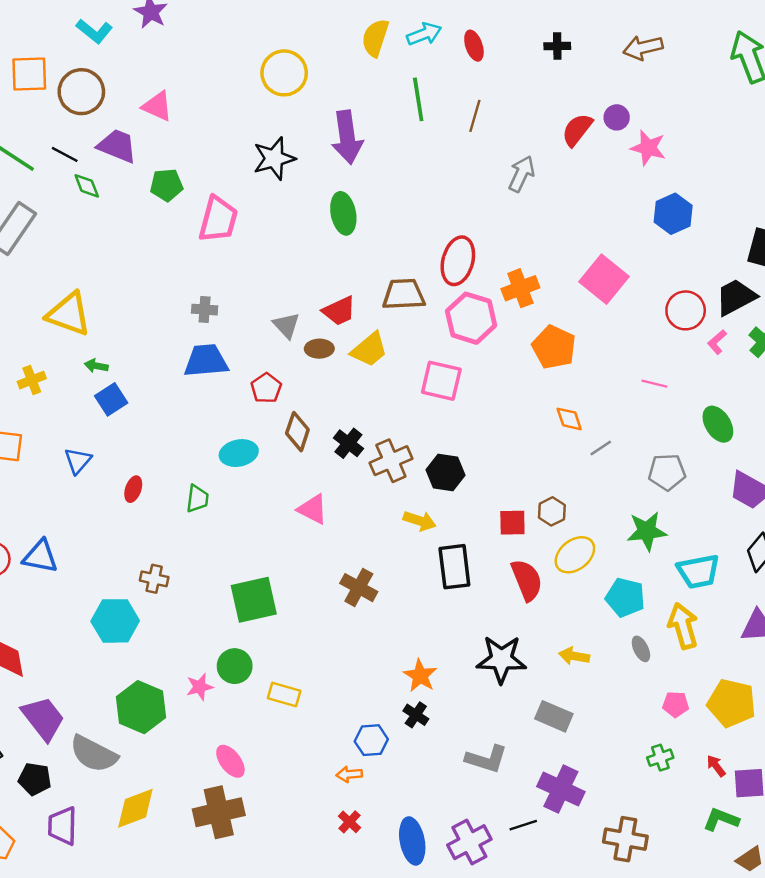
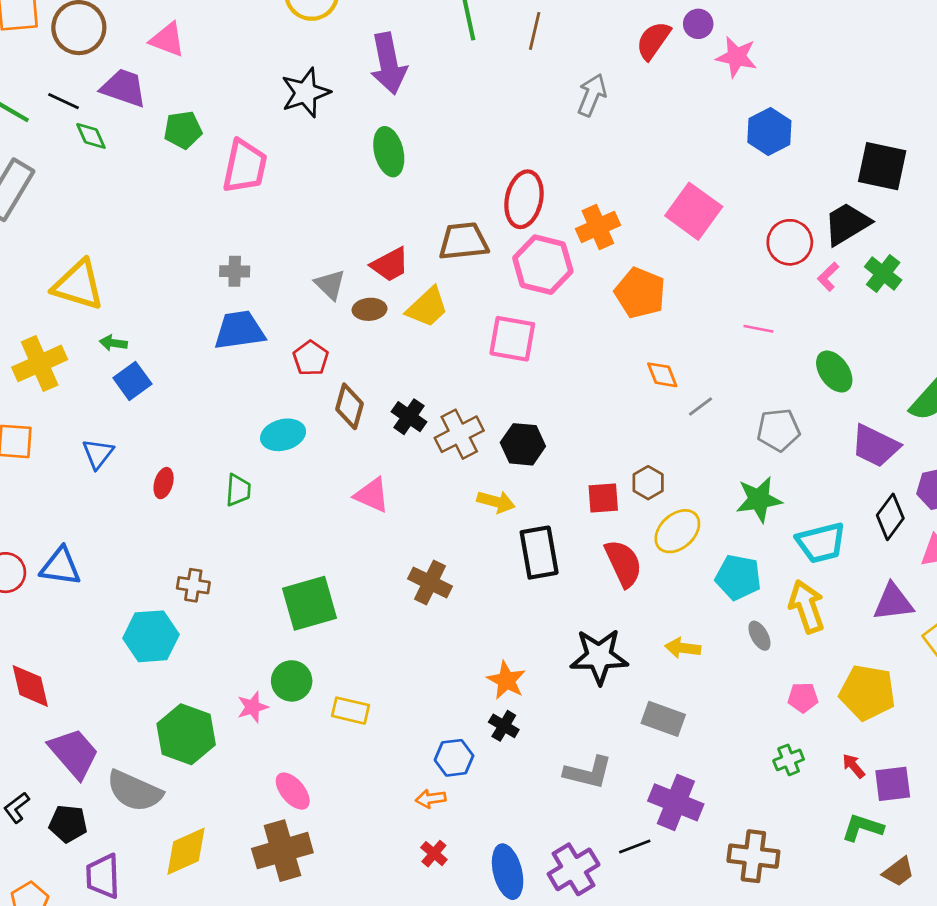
yellow cross: (32, 380) -> (40, 363), size x1.6

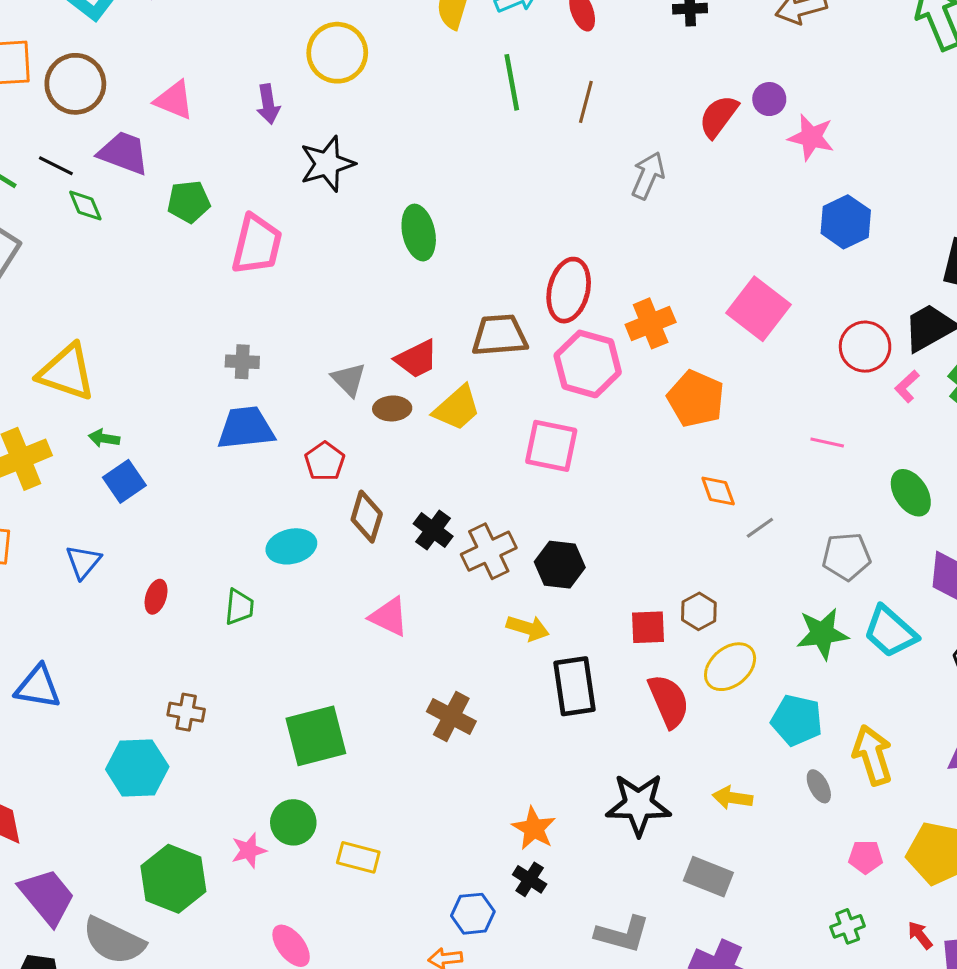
purple arrow: (388, 64) -> (268, 104), moved, size x0.6
cyan trapezoid: (821, 543) -> (890, 632), moved, turned 54

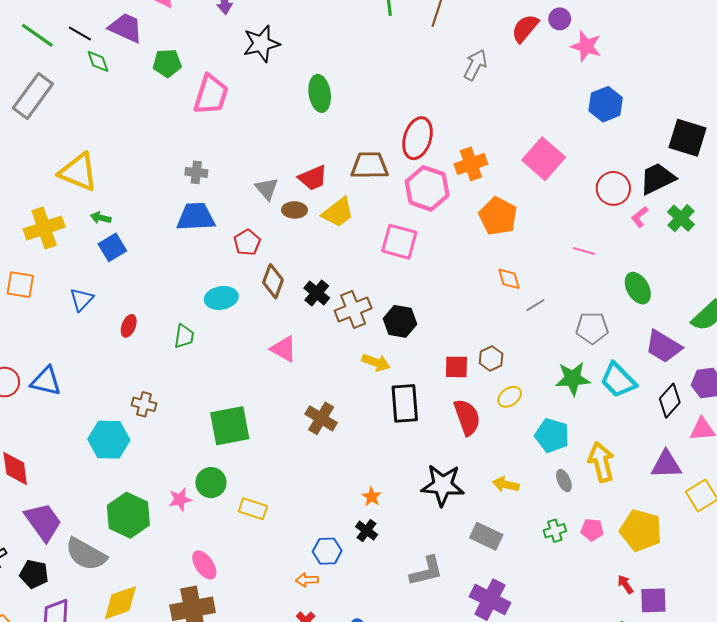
yellow ellipse: (730, 667) -> (510, 397), size x0.7
orange star: (534, 828) -> (372, 497), size x0.7
green cross: (848, 926) -> (555, 531), moved
gray L-shape: (622, 934) -> (426, 571), turned -33

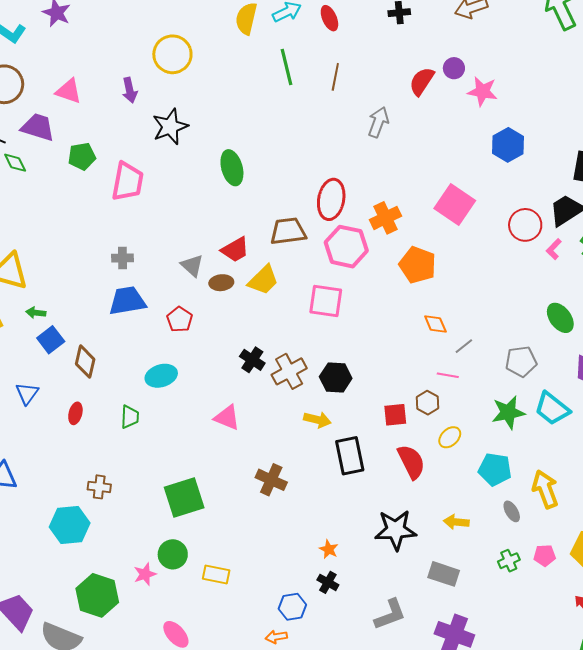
pink line: (584, 251) -> (448, 375), moved
brown diamond: (273, 281) -> (85, 362), moved

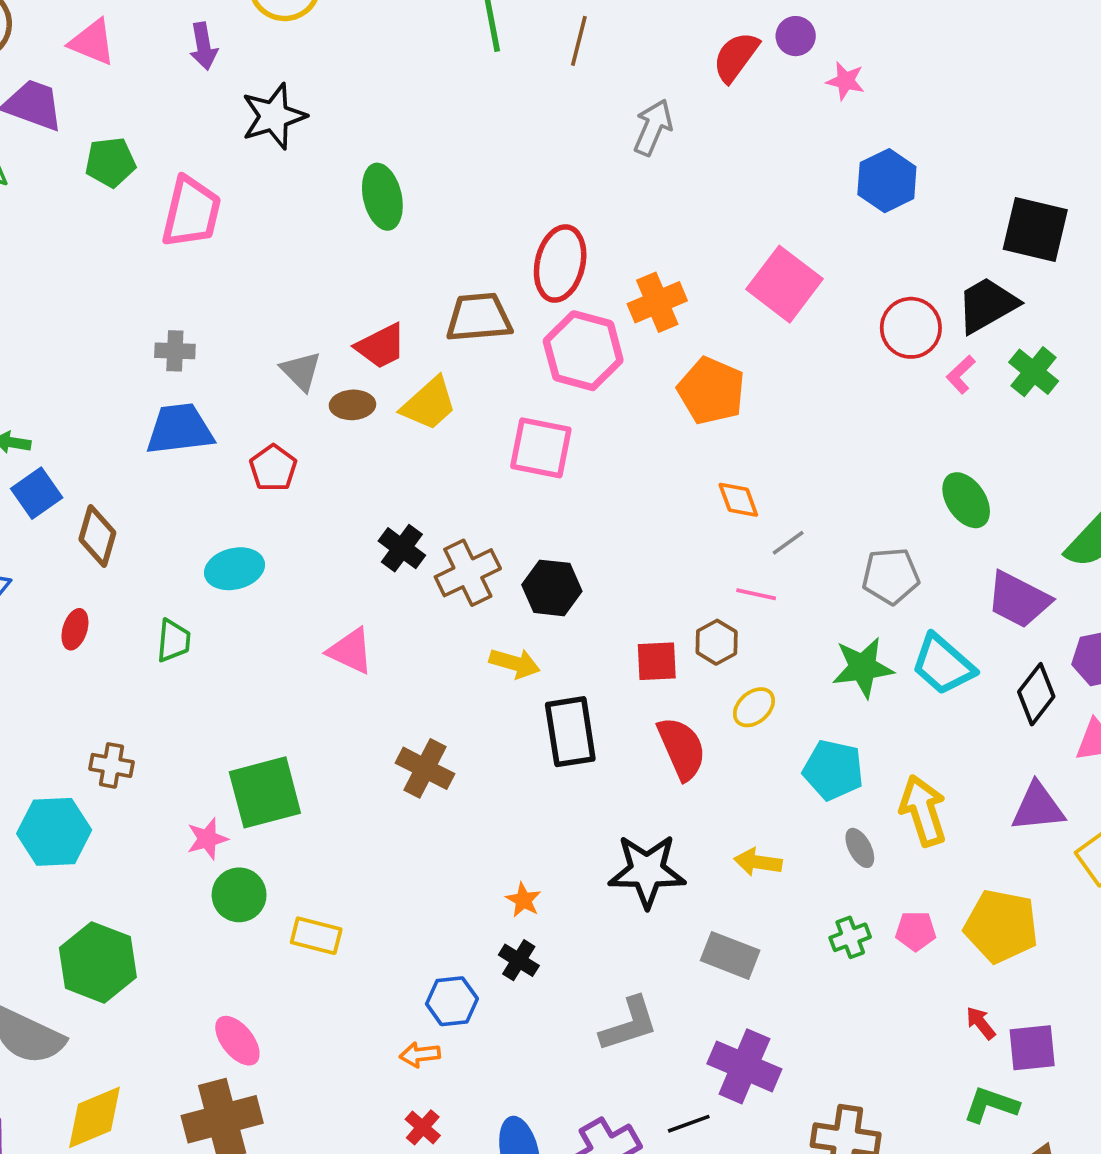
pink star: (483, 91) -> (845, 81), size x0.7
pink star: (145, 574) -> (207, 839), moved

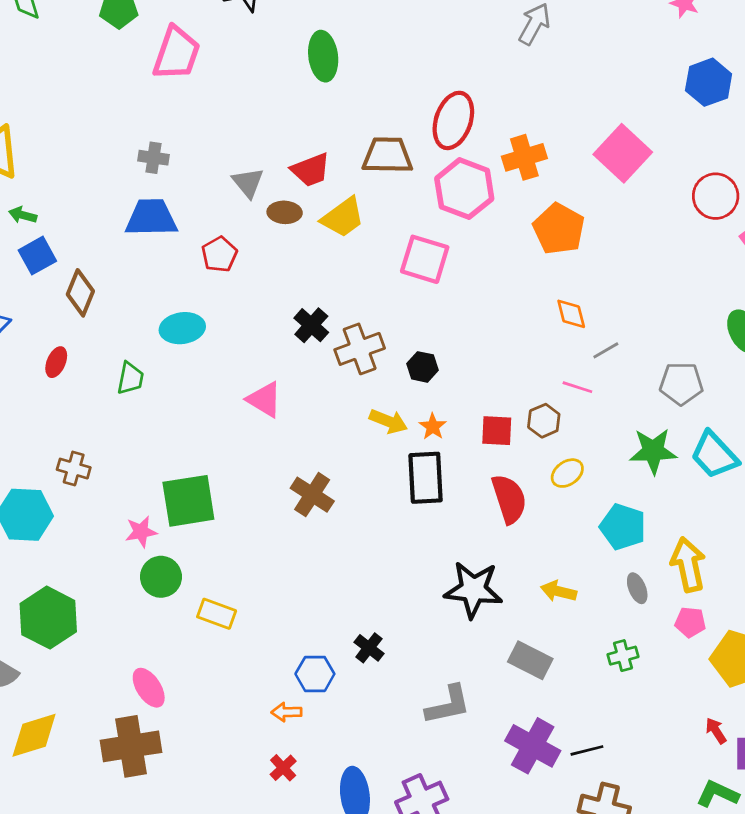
black hexagon: (552, 588) -> (422, 367), size x0.7
orange star: (523, 900) -> (433, 427), moved
pink pentagon: (916, 931) -> (690, 622), moved
black line: (689, 1124) -> (587, 750), moved

